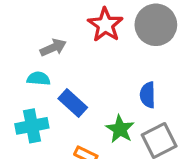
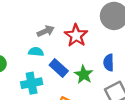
red star: (105, 25) -> (76, 35), moved
green star: (120, 129) -> (84, 75), moved

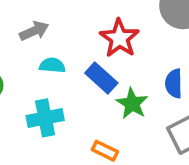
gray arrow: (46, 31) -> (34, 31), moved
blue rectangle: (59, 68) -> (101, 78), moved

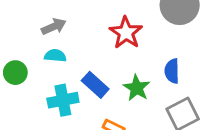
cyan semicircle: (52, 65) -> (55, 56), moved
blue rectangle: (101, 78) -> (95, 85), moved

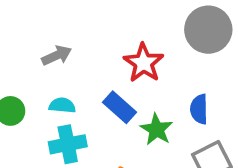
cyan semicircle: (55, 56) -> (62, 105), moved
blue rectangle: (95, 85) -> (119, 107), moved

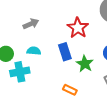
blue rectangle: (119, 107) -> (65, 52), turned 30
cyan cross: (68, 144) -> (20, 72), moved

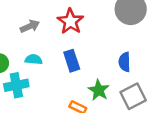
red star: (78, 28) -> (70, 21), moved
green star: (85, 64) -> (99, 90), moved

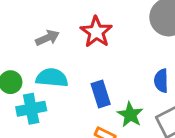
cyan semicircle: (34, 59) -> (52, 78), size x1.5
blue rectangle: (72, 61) -> (101, 94), moved

